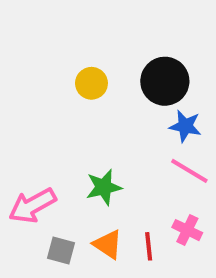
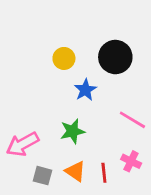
blue star: (185, 126) -> (85, 90), moved, turned 30

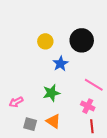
pink arrow: (23, 144) -> (16, 102), size x0.6
pink cross: (131, 161) -> (88, 106), moved
red line: (104, 173) -> (92, 126), moved

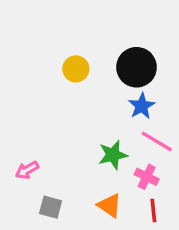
blue star: (60, 64) -> (142, 106), moved
green star: (51, 93) -> (113, 155), moved
orange triangle: (53, 121) -> (110, 205), moved

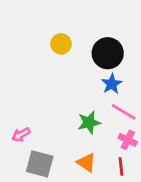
yellow circle: (76, 69) -> (61, 44), moved
pink cross: (147, 177) -> (128, 140), moved
gray square: (51, 207) -> (40, 164), size x1.5

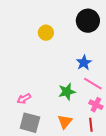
black circle: (108, 53) -> (88, 21), moved
pink arrow: (21, 135) -> (24, 99), moved
orange triangle: (86, 163) -> (65, 122), turned 35

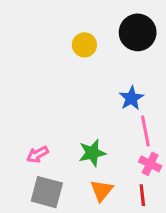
yellow circle: (46, 33) -> (84, 45), moved
pink line: (93, 84) -> (145, 131), turned 48
green star: (67, 92) -> (92, 153), moved

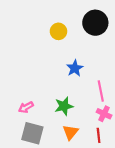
blue star: (131, 98) -> (75, 68), moved

